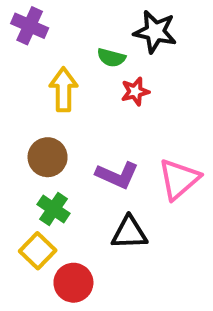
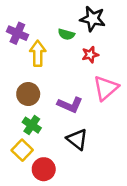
purple cross: (30, 26) -> (17, 33), moved
red star: (135, 91) -> (90, 55), moved
pink triangle: (179, 179) -> (106, 88), moved
black triangle: (129, 233) -> (77, 139), turned 40

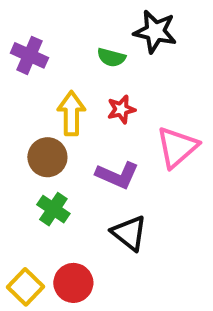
yellow arrow: (38, 53) -> (71, 113), moved
red star: (90, 55) -> (121, 109), moved
yellow square: (22, 150) -> (25, 287), moved

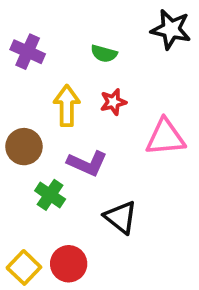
black star: (155, 31) -> (171, 29), moved
pink triangle: (177, 147) -> (165, 137), turned 36
brown circle: (47, 157) -> (24, 147), moved
purple L-shape: (117, 175) -> (87, 163), moved

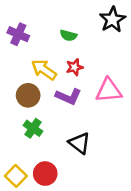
black star: (171, 29) -> (112, 20), turned 30
yellow arrow: (67, 106) -> (44, 70), turned -55
brown circle: (24, 147) -> (28, 95), moved
purple L-shape: (87, 163) -> (68, 97), moved

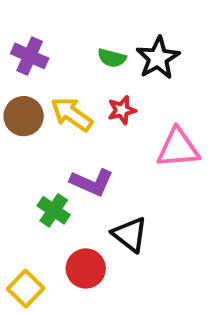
black star: (112, 20) -> (158, 58), moved
brown circle: (28, 95) -> (24, 116), moved
purple L-shape: (68, 97) -> (92, 182), moved
red circle: (45, 174) -> (86, 268), moved

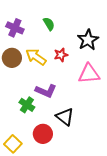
green semicircle: (112, 58) -> (49, 24), moved, turned -136
black star: (158, 58) -> (88, 40), moved

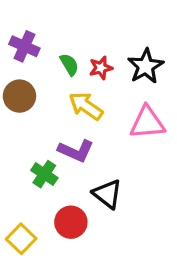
green semicircle: (49, 24) -> (69, 65), moved
red star: (61, 55) -> (101, 68), moved
yellow arrow: (36, 57) -> (86, 106), moved

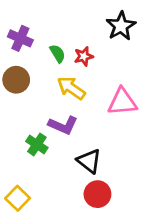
black star: (146, 66) -> (121, 26), moved
red circle: (71, 222) -> (97, 194), moved

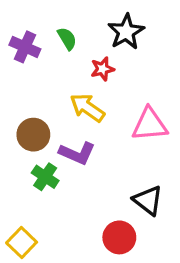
black star: (121, 26) -> (126, 32), moved
green semicircle: (58, 54) -> (67, 39), moved
brown circle: (16, 80) -> (33, 135), moved
black triangle: (89, 161) -> (148, 200), moved

